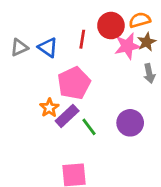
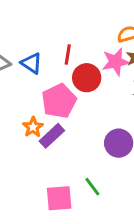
red circle: (111, 26) -> (87, 78), moved
green line: (89, 127) -> (92, 187), moved

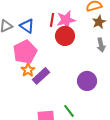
pink star: (116, 62) -> (66, 20), moved
pink pentagon: (59, 101) -> (25, 52), moved

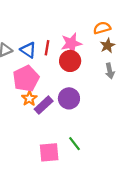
red line: (52, 20) -> (47, 48), moved
purple circle: (87, 81) -> (69, 98), moved

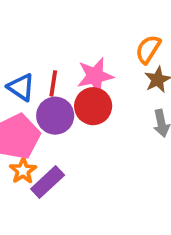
orange semicircle: (102, 28) -> (148, 49), turned -42
purple circle: (69, 98) -> (55, 116), moved

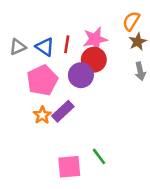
purple circle: (55, 116) -> (81, 75), moved
orange star: (23, 171) -> (42, 115), moved

